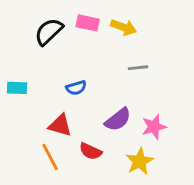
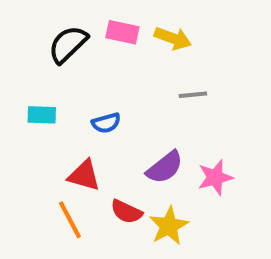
cyan rectangle: (17, 88) -> (42, 115), moved
yellow star: (140, 161) -> (169, 226), moved

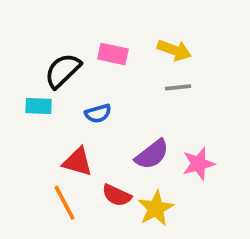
pink rectangle: (122, 32) -> (113, 54), moved
yellow arrow: (173, 38) -> (174, 50), moved
black semicircle: (68, 44) -> (63, 71), moved

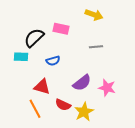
yellow arrow: (174, 50) -> (94, 15), moved
pink star: (198, 164) -> (107, 88), turned 30

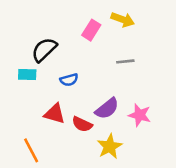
pink rectangle: (61, 29) -> (91, 30), moved, turned -70
red semicircle: (63, 105) -> (82, 124), moved
orange line: (35, 109) -> (31, 150), moved

